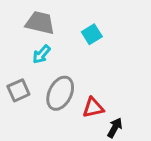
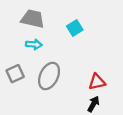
cyan arrow: (41, 54) -> (34, 44), turned -126
red triangle: (93, 108) -> (97, 82), moved

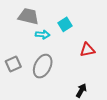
cyan arrow: (34, 44) -> (43, 35), moved
red triangle: (97, 82) -> (87, 50), moved

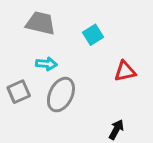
cyan arrow: (43, 35) -> (46, 64), moved

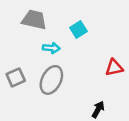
cyan arrow: (46, 64) -> (51, 48), moved
red triangle: (125, 71) -> (114, 68), moved

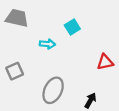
gray trapezoid: (34, 20) -> (17, 18), moved
gray ellipse: (51, 80) -> (53, 90), moved

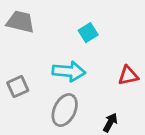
cyan arrow: (47, 44) -> (69, 71), moved, size x1.6

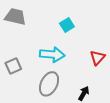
red triangle: (128, 76) -> (97, 58), turned -35

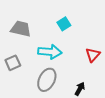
gray trapezoid: (15, 17) -> (21, 29), moved

